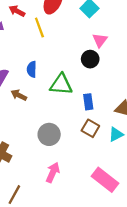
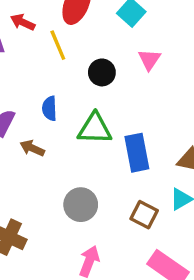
black circle: (90, 59) -> (102, 72), moved
blue rectangle: (88, 102) -> (137, 153), size x1.5
brown square: (90, 128) -> (144, 215), moved

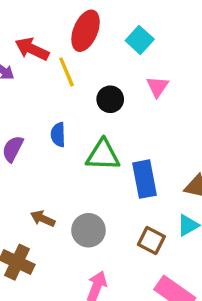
red arrow: (23, 22) -> (32, 49), size x1.4
brown arrow: (32, 148) -> (43, 219), moved

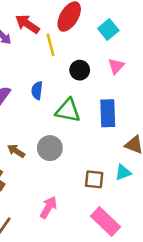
blue rectangle: (144, 179) -> (108, 113), moved
gray circle: (88, 230) -> (50, 148), moved
brown square: (151, 240) -> (94, 179), turned -30

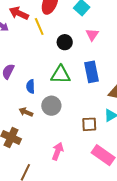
blue semicircle: (37, 90) -> (31, 86), moved

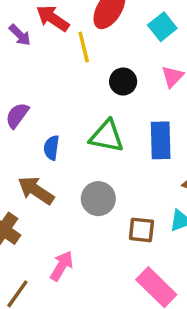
gray circle: (51, 106) -> (98, 199), moved
brown arrow: (26, 112) -> (36, 190), size x1.5
pink arrow: (58, 151) -> (62, 266), moved

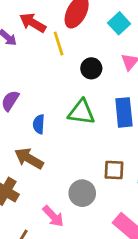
gray circle: (98, 199) -> (82, 193), moved
brown square: (141, 230) -> (114, 170), moved
pink arrow: (62, 266) -> (53, 216), turned 110

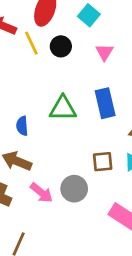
black circle: (91, 68) -> (61, 46), moved
pink arrow: (53, 216) -> (41, 193), moved

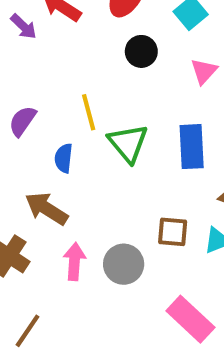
yellow line: (31, 43) -> (89, 112), moved
green triangle: (63, 108) -> (128, 143), turned 40
pink arrow: (41, 193) -> (74, 261), turned -135

